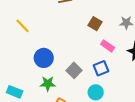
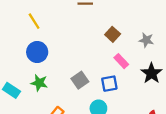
blue circle: (44, 58) -> (37, 52), moved
green star: (48, 84) -> (39, 83), moved

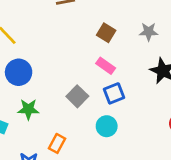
pink rectangle: (121, 61) -> (106, 66), moved

